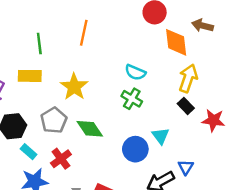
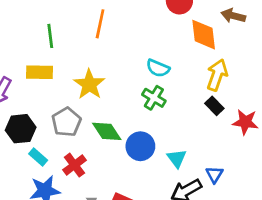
cyan triangle: (161, 136) -> (177, 158), moved
blue circle: (135, 149) -> (140, 146), moved

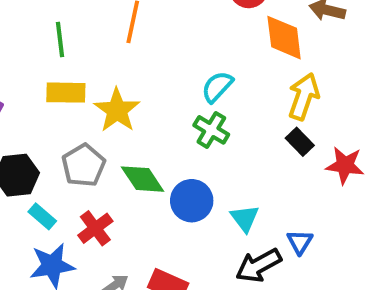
cyan semicircle: (158, 68) -> (217, 87), turned 110
yellow rectangle: (39, 72) -> (66, 93), moved

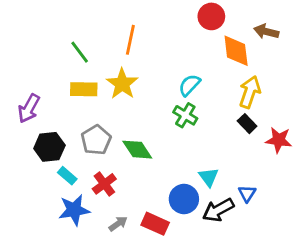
green line: (60, 40) -> (80, 52), turned -30
yellow star: (117, 110) -> (122, 84), moved
blue circle: (192, 201) -> (184, 199), moved

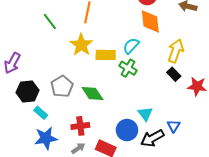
orange diamond: (236, 51) -> (150, 21), moved
yellow rectangle: (84, 89) -> (106, 55), moved
red cross: (104, 184) -> (80, 126), moved, turned 30

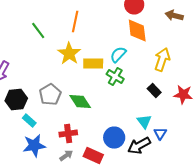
black rectangle: (174, 74) -> (154, 90), moved
cyan triangle: (145, 114) -> (144, 122), moved

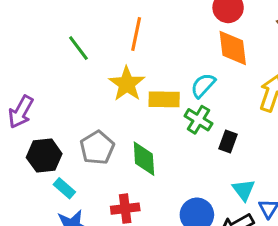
black rectangle: (154, 90) -> (228, 142), moved, turned 64
green diamond: (80, 102) -> (144, 159), turned 30

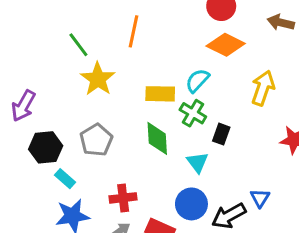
orange diamond: (233, 48) -> (226, 45), turned -57
yellow star: (127, 84) -> (98, 79), moved
green diamond: (144, 159) -> (157, 138), moved
cyan triangle: (244, 190) -> (197, 162), moved

